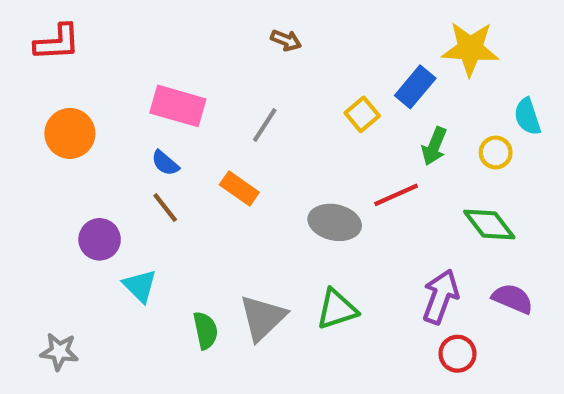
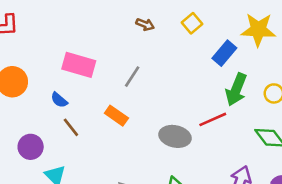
yellow square: (362, 114) -> (192, 23), moved
green arrow: (434, 146) -> (236, 90), size x1.4
blue semicircle: (165, 163) -> (59, 100), moved

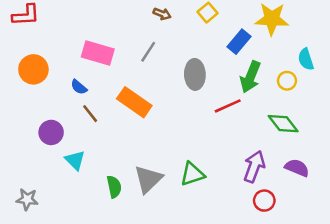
gray line: (132, 77) -> (148, 52), moved
orange rectangle: (116, 116) -> (134, 102), size x1.5
gray ellipse: (175, 136) -> (195, 74), moved, turned 76

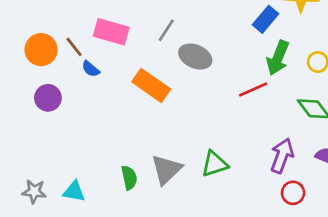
gray ellipse: (195, 74) -> (195, 57), moved, turned -64
brown line: (90, 114) -> (74, 47), moved
purple circle: (51, 132) -> (48, 98), moved
cyan triangle: (75, 160) -> (74, 191), moved, turned -35

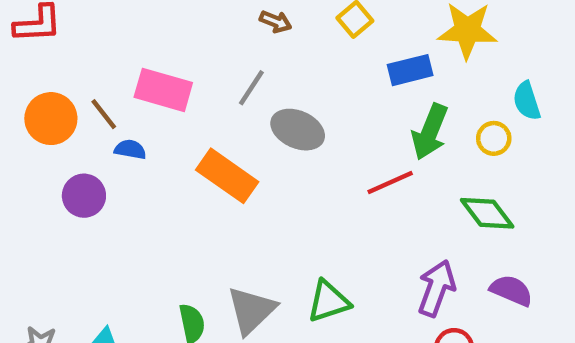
blue rectangle: (265, 19) -> (410, 70), turned 36
blue semicircle: (91, 69) -> (130, 149), turned 150
purple circle: (48, 98) -> (84, 196), moved

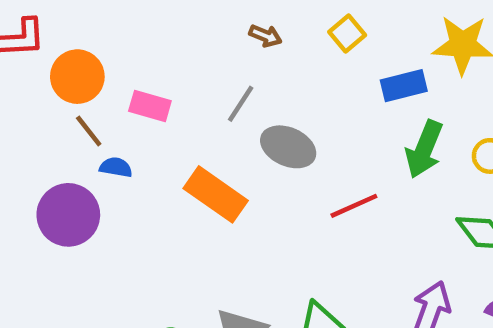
pink rectangle: (163, 90) -> (150, 106), size x0.7
orange circle: (51, 119) -> (77, 77), moved
red line: (390, 182) -> (354, 206), moved
purple circle: (84, 196) -> (68, 215), size x1.4

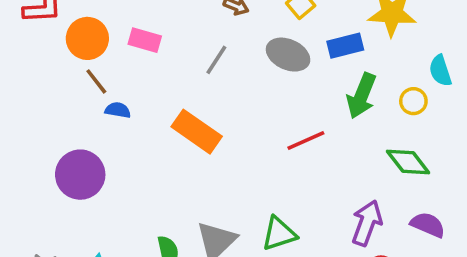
pink rectangle: (150, 106) -> (145, 40), moved
gray ellipse: (288, 147) -> (288, 55), moved
purple circle: (68, 215) -> (80, 175), moved

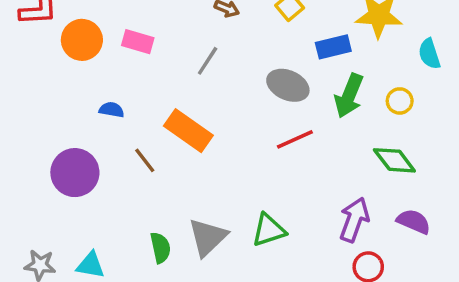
gray ellipse: (288, 55) -> (288, 85), moved
cyan semicircle: (440, 71) -> (429, 54), moved
brown line: (96, 81) -> (145, 160), moved

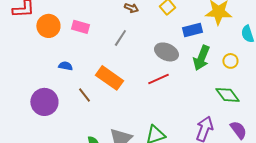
red line: (295, 139) -> (158, 79), moved
purple semicircle: (414, 221) -> (238, 130), turned 30

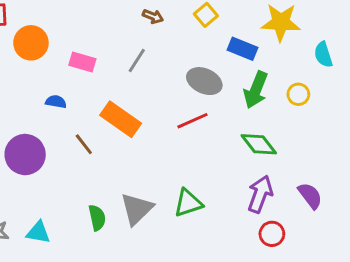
pink rectangle: (80, 27) -> (82, 62), moved
blue rectangle: (192, 30) -> (243, 49), turned 36
green diamond: (227, 95) -> (259, 144), moved

